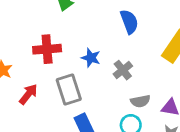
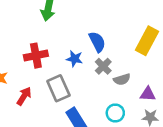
blue semicircle: (129, 22) -> (97, 42), moved
gray semicircle: (140, 101) -> (122, 79), moved

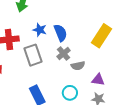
blue star: (75, 59) -> (40, 30), moved
gray rectangle: (58, 88) -> (33, 55), moved

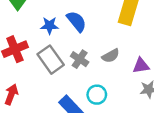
gray cross: (64, 53) -> (80, 59), moved
cyan circle: (70, 93) -> (97, 95), moved

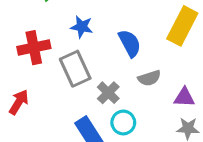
blue semicircle: (77, 21) -> (130, 43), moved
gray cross: (80, 59) -> (108, 93), moved

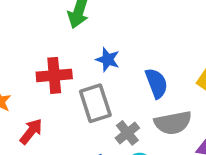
gray semicircle: (149, 78) -> (173, 123), size x1.5

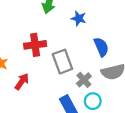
blue star: (108, 60) -> (79, 18), moved

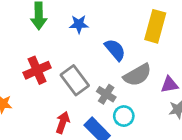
red arrow: (22, 82) -> (63, 122), moved

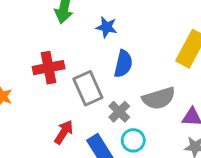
blue semicircle: (115, 50) -> (123, 64), moved, turned 40

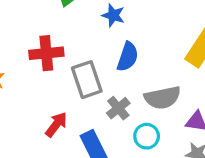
cyan circle: (133, 140) -> (147, 136), moved

